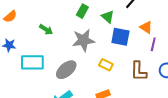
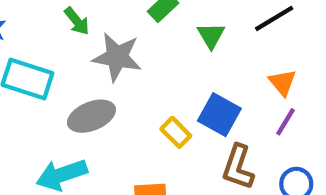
blue square: (120, 37) -> (219, 115), moved
gray star: (83, 40) -> (117, 57), moved

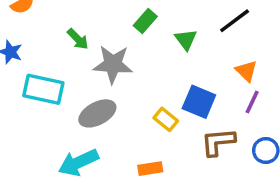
brown L-shape: (238, 167) -> (218, 142), turned 72

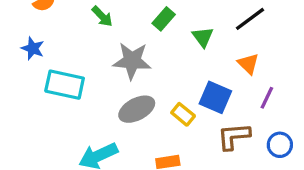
green arrow: (78, 39) -> (102, 16), moved
orange triangle: (246, 71) -> (248, 64), moved
gray ellipse: (97, 113) -> (137, 109), moved

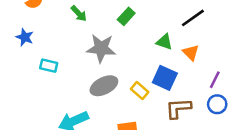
green triangle: (203, 37) -> (164, 42), moved, turned -36
cyan rectangle: (65, 85) -> (49, 66), size x0.6
purple line: (267, 98) -> (215, 80), moved
blue circle: (280, 145) -> (217, 104), moved

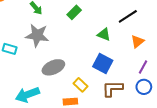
gray star: (101, 48) -> (37, 35), moved
orange triangle: (191, 53) -> (138, 41), moved, turned 32
yellow rectangle: (140, 90) -> (81, 85), moved

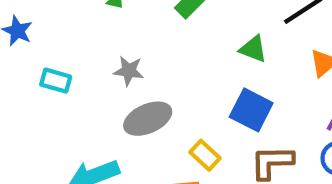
gray star: (37, 35) -> (129, 71), moved, size x0.6

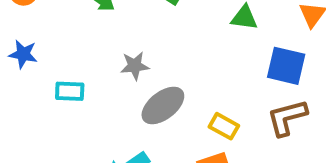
blue square: (251, 110) -> (286, 66), moved

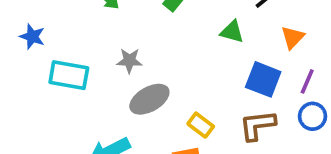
cyan rectangle: (70, 91) -> (69, 75), size x1.5

